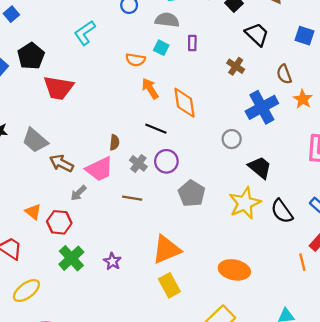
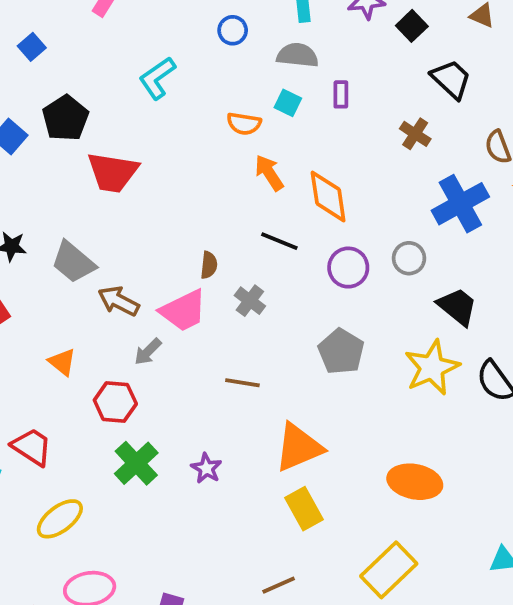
purple circle: (166, 161) -> (348, 268), moved
brown line: (132, 198) -> (242, 383), moved
orange triangle: (33, 212) -> (62, 362), moved

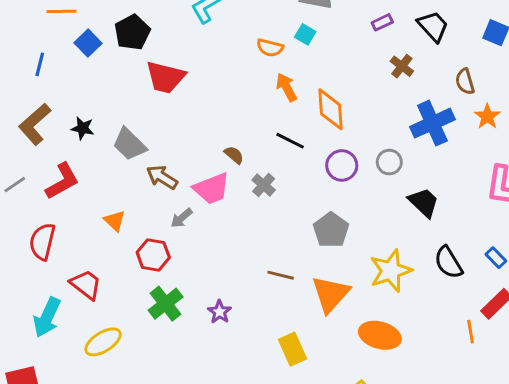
purple rectangle: (341, 94) -> (382, 22), moved, turned 60
brown semicircle: (209, 265) -> (234, 155), turned -60
yellow star: (432, 368) -> (391, 271), moved
brown line: (242, 383) -> (281, 275), moved
orange triangle: (299, 447) -> (331, 294), moved, turned -30

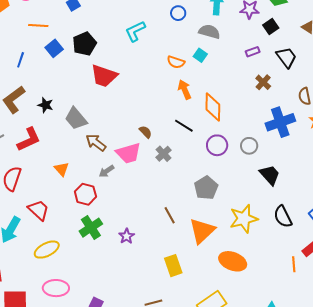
brown line: (281, 275) -> (170, 215), turned 42

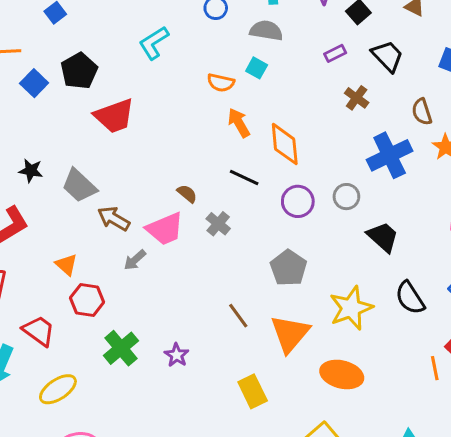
red trapezoid: (104, 76) -> (114, 116), turned -32
red hexagon: (85, 194) -> (87, 300), moved

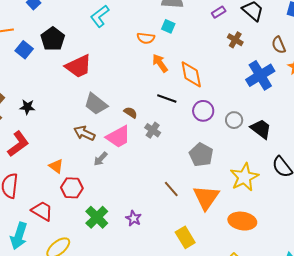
gray trapezoid: (79, 186) -> (96, 104), moved
gray circle: (346, 197) -> (234, 120), moved

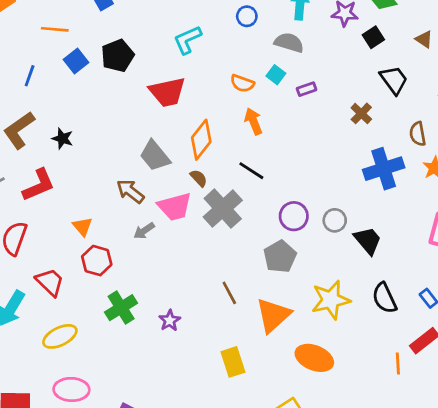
purple rectangle: (219, 12) -> (307, 89), moved
red trapezoid: (78, 66) -> (167, 92), moved
orange diamond: (191, 74) -> (201, 140), moved, turned 36
purple circle: (203, 111) -> (294, 216), moved
gray cross: (153, 130) -> (223, 209), size x1.8

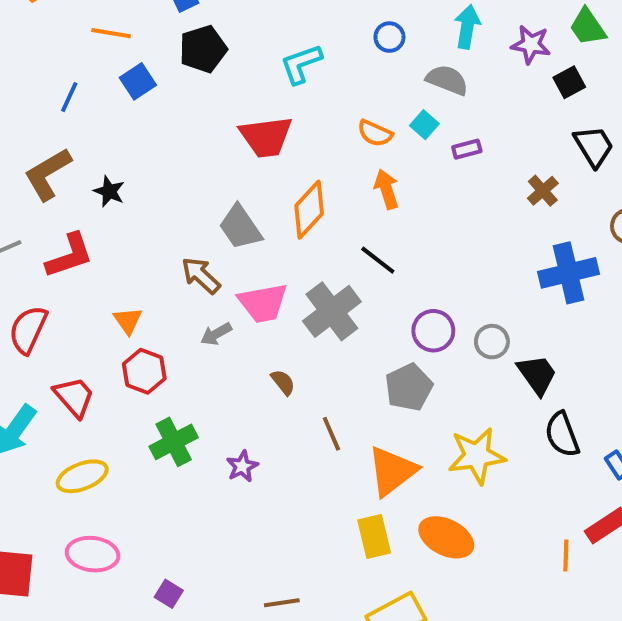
black pentagon: (118, 56) -> (203, 49), moved
brown semicircle: (199, 178) -> (283, 382), moved
black semicircle: (384, 298) -> (562, 434), moved
yellow rectangle: (233, 362) -> (374, 536), moved

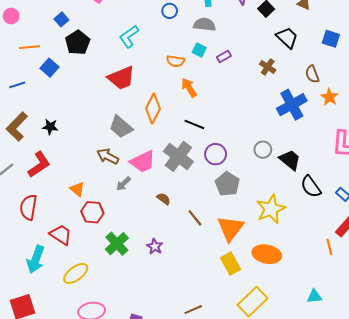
blue line: (69, 97) -> (17, 85), turned 63
purple circle: (433, 331) -> (216, 154), moved

